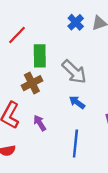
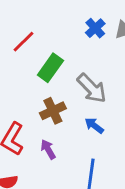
green rectangle: (40, 56) -> (50, 68), turned 35
brown cross: (32, 83) -> (53, 111), moved

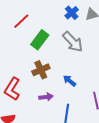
gray arrow: (92, 88) -> (73, 42), moved
purple arrow: (48, 149) -> (46, 97), moved, turned 112

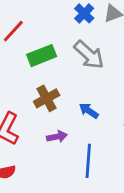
green rectangle: (40, 40) -> (42, 56), turned 36

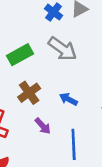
purple arrow: (57, 137) -> (43, 126), turned 66

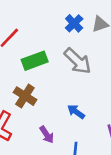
brown cross: (29, 93) -> (25, 96), moved, turned -30

